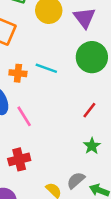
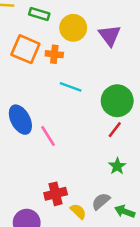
green circle: (92, 57) -> (117, 101), moved
orange cross: (18, 73) -> (54, 54), moved
red cross: (19, 159) -> (56, 194), moved

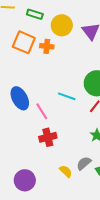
cyan line: (71, 87) -> (67, 96), moved
red cross: (56, 194) -> (48, 137), moved

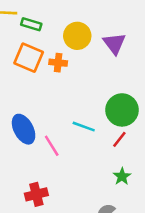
green rectangle: (35, 14) -> (31, 24), moved
red cross: (48, 137) -> (36, 194), moved

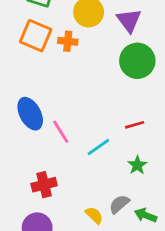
green circle: (122, 110) -> (137, 61), moved
cyan line: (84, 127) -> (98, 147), moved, turned -55
red line: (119, 139) -> (135, 125), turned 36

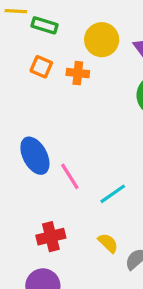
orange square: (36, 36) -> (41, 67), size x0.6
yellow semicircle: (94, 215) -> (108, 243), moved

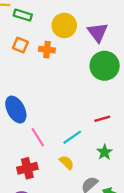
pink line: (70, 176) -> (38, 137), moved
yellow semicircle: (108, 243) -> (67, 163), moved

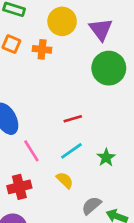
red line: (102, 119) -> (73, 119), moved
green star: (105, 152) -> (106, 157), moved

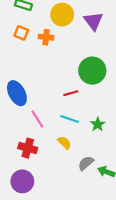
green circle: (109, 68) -> (92, 71), moved
cyan line: (71, 151) -> (70, 119), turned 54
red cross: (19, 187) -> (28, 148), turned 30

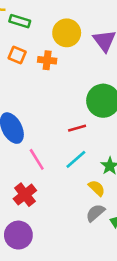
cyan line: (70, 119) -> (76, 159), turned -60
yellow semicircle: (64, 143) -> (97, 188), moved
red cross: (28, 148) -> (25, 195), turned 36

